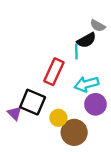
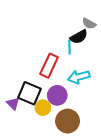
purple circle: (95, 104) -> (57, 95), moved
yellow circle: (58, 118) -> (43, 108), moved

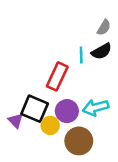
gray semicircle: (89, 23) -> (104, 27), turned -88
black semicircle: (79, 37) -> (101, 51), moved
cyan arrow: (79, 77) -> (96, 107), moved

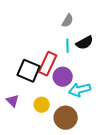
gray semicircle: (104, 27) -> (68, 21), moved
black square: (35, 109) -> (29, 71), moved
purple circle: (67, 111) -> (63, 77), moved

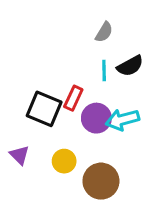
red rectangle: (48, 64) -> (73, 98), size x0.7
cyan arrow: (80, 90) -> (122, 120), moved

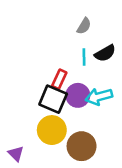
black square: (44, 109) -> (53, 99), moved
purple triangle: (20, 155) -> (16, 154), moved
yellow circle: (64, 161) -> (52, 130), size x1.5

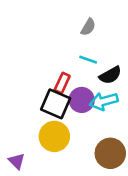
black semicircle: (105, 53) -> (110, 75), moved
cyan line: (84, 57) -> (88, 60), turned -70
brown circle: (82, 146) -> (110, 153), moved

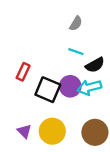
red rectangle: (62, 83) -> (23, 72), moved
yellow circle: (54, 136) -> (52, 131), moved
purple triangle: (17, 161) -> (24, 131), moved

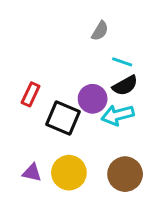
cyan line: (76, 52) -> (122, 62), moved
purple circle: (70, 86) -> (93, 99), moved
purple triangle: (24, 131) -> (32, 173), turned -32

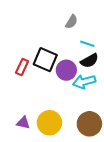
black square: (63, 118) -> (45, 60), moved

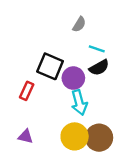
red rectangle: (22, 67) -> (27, 91), moved
cyan arrow: (84, 82) -> (79, 103), moved, turned -90
yellow circle: (49, 123) -> (75, 136), moved

